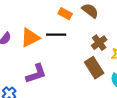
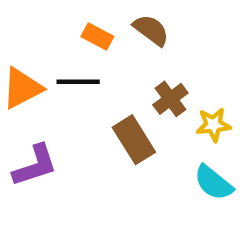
brown rectangle: (94, 68) -> (134, 140), moved

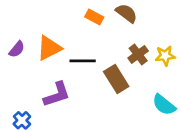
black line: (78, 82) -> (83, 61), moved
yellow star: (213, 125) -> (165, 56), moved

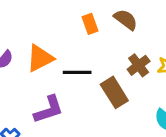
orange rectangle: (94, 17) -> (90, 24), turned 42

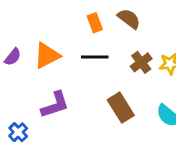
black line: (77, 72) -> (95, 57), moved
brown rectangle: (114, 92) -> (121, 108), moved

